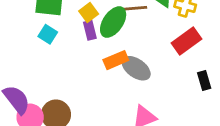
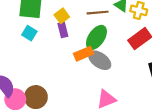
green ellipse: (113, 22) -> (96, 37), moved

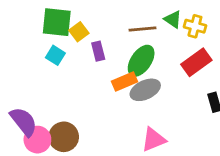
yellow square: (62, 16) -> (79, 32), moved
gray ellipse: (100, 60) -> (145, 90), turned -60

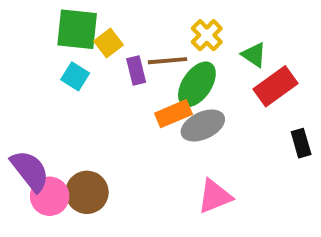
green triangle: (173, 19) -> (254, 55), moved
yellow cross: (195, 26) -> (207, 35), moved, turned 30
brown line: (142, 29) -> (167, 61), moved

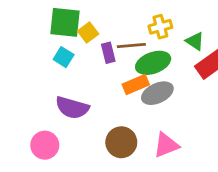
yellow cross: (207, 35) -> (160, 27), turned 30
green ellipse: (197, 84) -> (153, 63), turned 36
purple semicircle: (30, 171) -> (72, 108), moved, turned 144
brown circle: (87, 192) -> (121, 142), moved

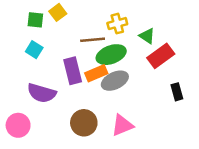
green square: (65, 22) -> (35, 20), size x0.6
yellow square: (88, 32) -> (58, 12), moved
purple rectangle: (108, 53) -> (73, 71), moved, size x1.5

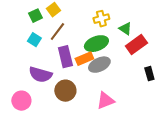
green square: (35, 20) -> (35, 16), turned -32
brown line: (93, 40) -> (57, 32), moved, turned -48
brown circle: (84, 123) -> (65, 91), moved

